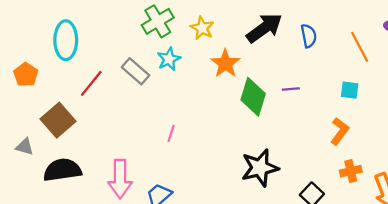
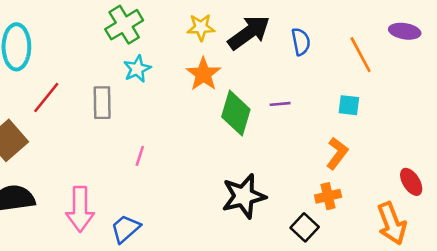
yellow star: (202, 28) -> (201, 27), moved, turned -30
gray rectangle: (136, 71) -> (102, 103), moved, turned 48
orange cross: (351, 171) -> (328, 196), moved

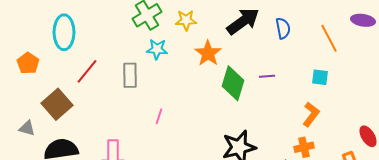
yellow star: (201, 27) -> (186, 20), moved
cyan star: (137, 69) -> (157, 49), turned 30

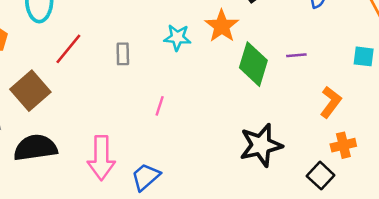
cyan star: (157, 49) -> (177, 37), moved
gray rectangle: (130, 75) -> (123, 54), size x0.7
orange L-shape: (311, 114) -> (331, 102), moved

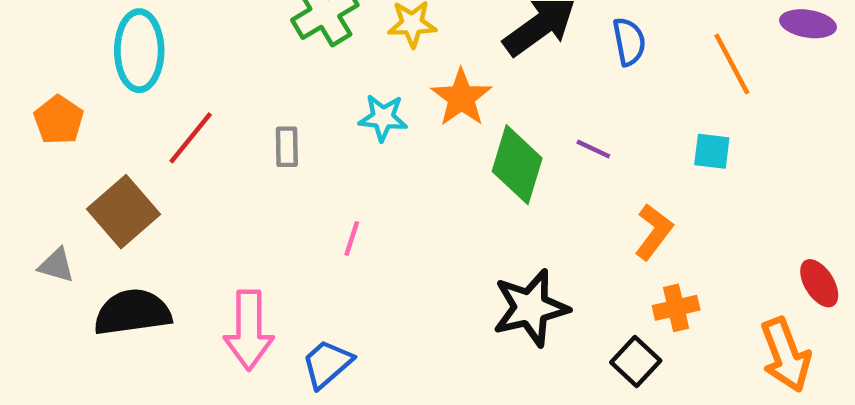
purple line: (296, 55) -> (593, 149), turned 30

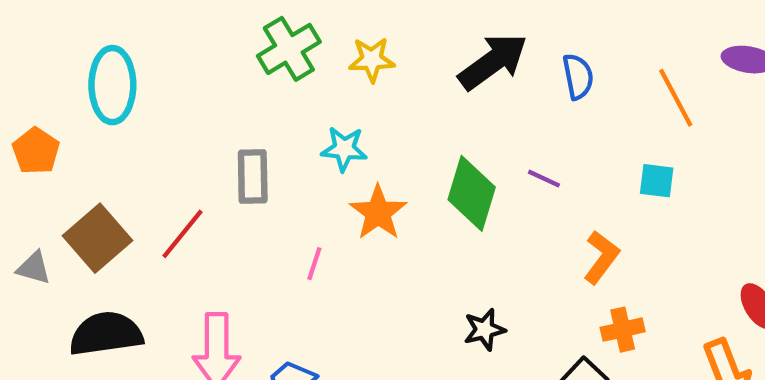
orange star: (461, 98) -> (378, 213), moved
red line: (191, 138) -> (183, 234), moved
gray rectangle: (287, 147) -> (253, 176), size x1.4
gray triangle: (56, 265) -> (34, 268), moved
black star: (531, 308) -> (484, 330), size x0.6

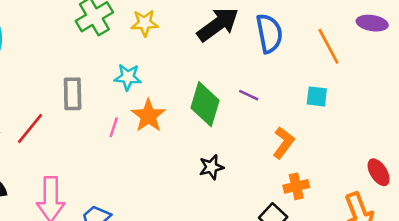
blue semicircle: (578, 77) -> (269, 33), size x1.4
pink line: (314, 264) -> (114, 127), moved
black star: (484, 330) -> (211, 167), moved

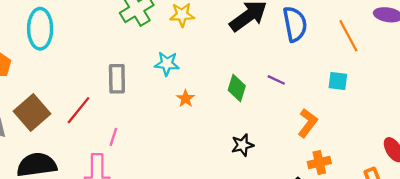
green diamond: (205, 104) -> (237, 88), size x0.7
orange star: (148, 116) -> (186, 99), size x0.6
pink line: (114, 127) -> (113, 137), moved

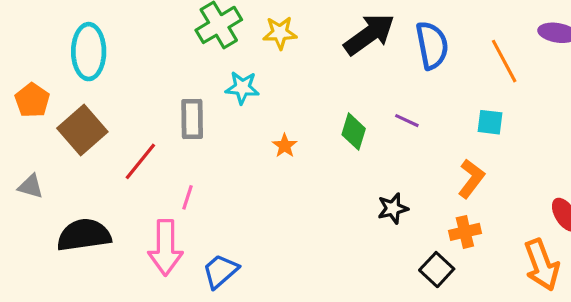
cyan star: (167, 64) -> (242, 88), moved
brown square: (32, 112) -> (82, 130), moved
orange L-shape: (308, 123) -> (471, 179), moved
black star: (242, 145) -> (393, 208), moved

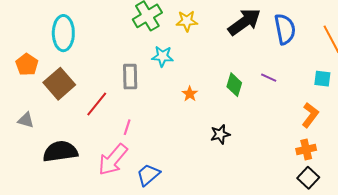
black star: (393, 208) -> (220, 134), moved
pink arrow: (165, 248) -> (113, 160), turned 40
black square: (437, 270) -> (308, 178), moved

